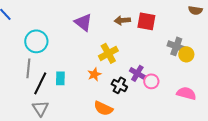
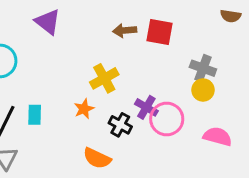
purple triangle: (83, 22) -> (48, 22), moved
yellow circle: (186, 54) -> (203, 90), moved
pink circle: (151, 81) -> (167, 119), size x1.5

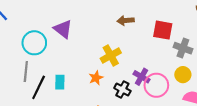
purple triangle: (48, 22) -> (63, 29), moved
red square: (159, 32) -> (163, 30), moved
yellow circle: (203, 90) -> (183, 75), moved

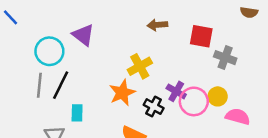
yellow circle: (183, 75) -> (218, 96), moved
orange star: (96, 78) -> (122, 93), size x1.5
cyan rectangle: (60, 82) -> (77, 113), moved
black line: (39, 87) -> (61, 85), moved

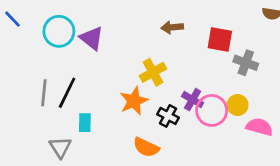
cyan circle: (49, 51) -> (59, 31), moved

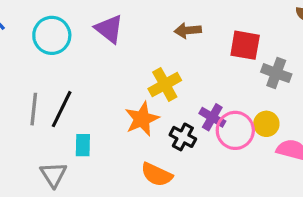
purple triangle: (92, 38) -> (109, 29), moved

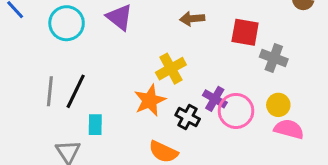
yellow circle: (266, 124) -> (278, 105), moved

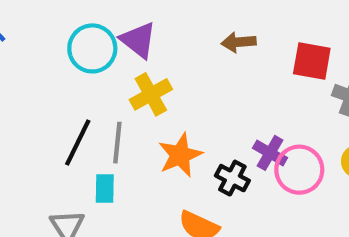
cyan circle: (67, 23) -> (92, 48), moved
yellow cross: (171, 69) -> (151, 94), moved
gray line: (50, 91) -> (117, 143), moved

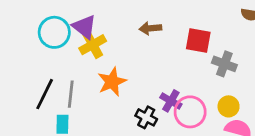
yellow cross: (151, 94) -> (93, 45), moved
orange star: (180, 155) -> (112, 82), moved

